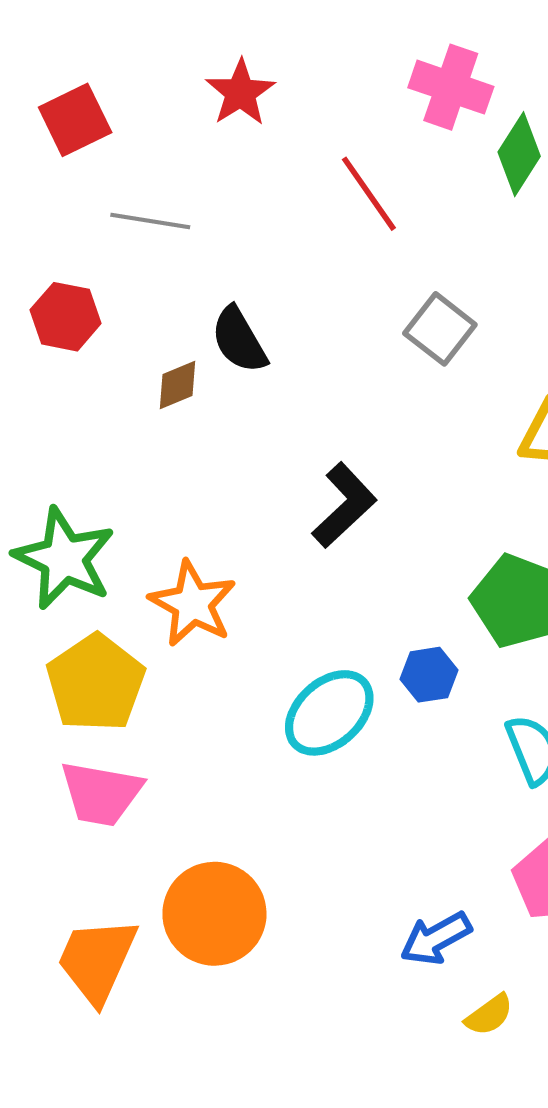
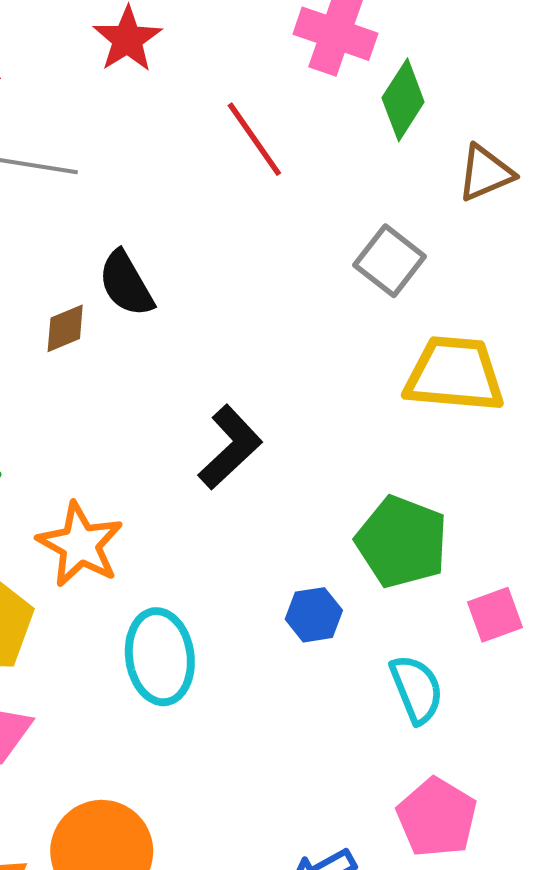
gray square: (440, 329) -> (390, 261), moved
cyan ellipse: (329, 713) -> (160, 657), moved, turned -56

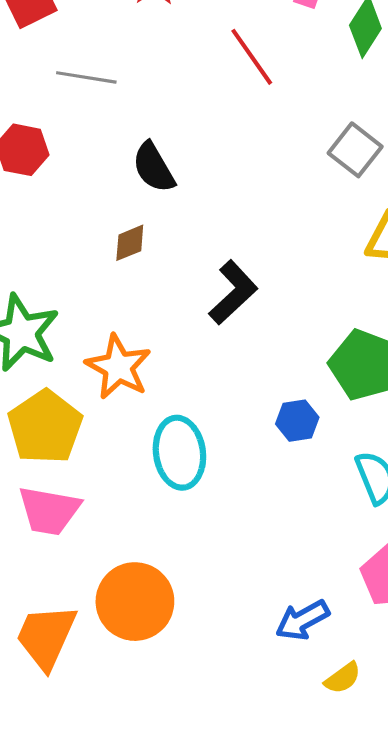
brown diamond: (65, 328) -> (130, 243), moved

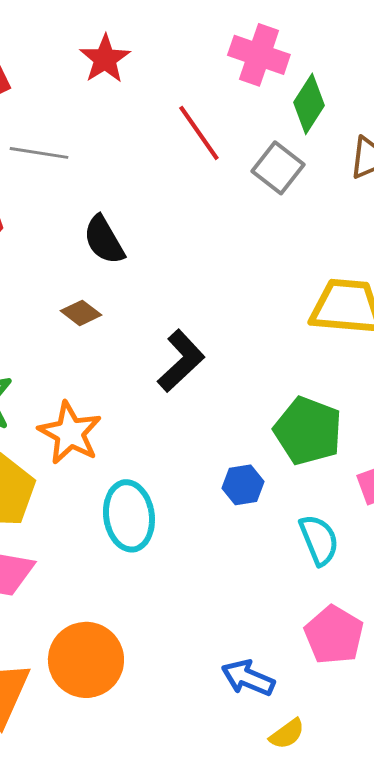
gray square: (355, 150) -> (278, 168), moved
brown diamond: (130, 243) -> (81, 313), turned 60
blue arrow: (302, 620) -> (248, 678), turned 52

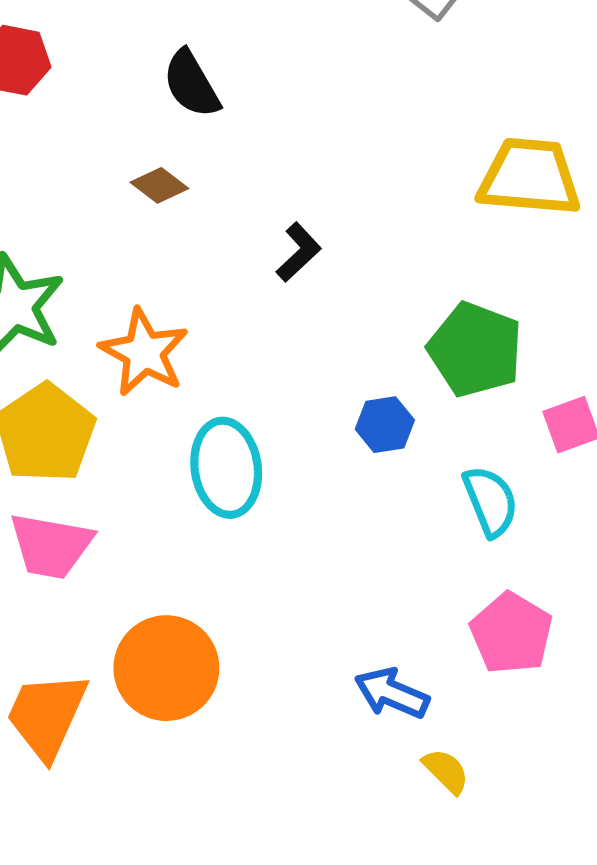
black L-shape: (181, 361) -> (299, 252), size x0.7
yellow semicircle: (287, 734) -> (446, 771), turned -99

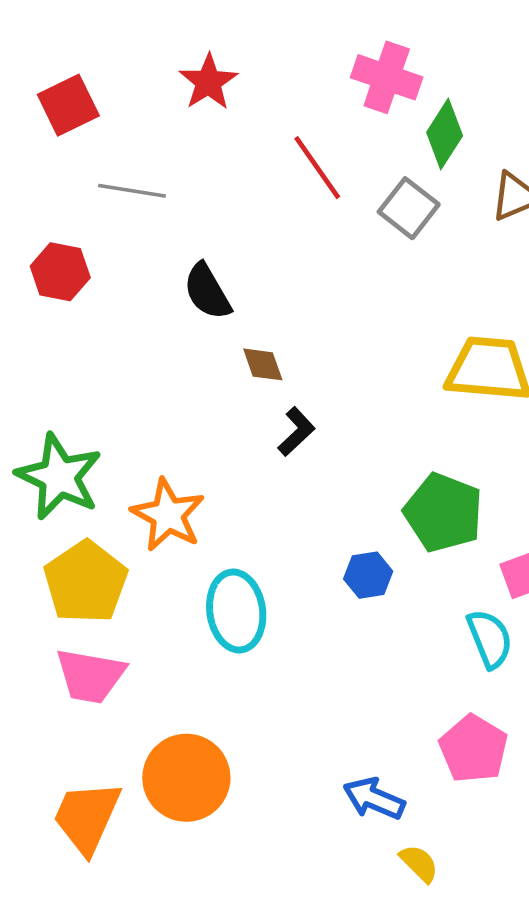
brown diamond: (159, 185) -> (263, 364), moved, turned 33
cyan semicircle: (490, 501) -> (490, 639), moved

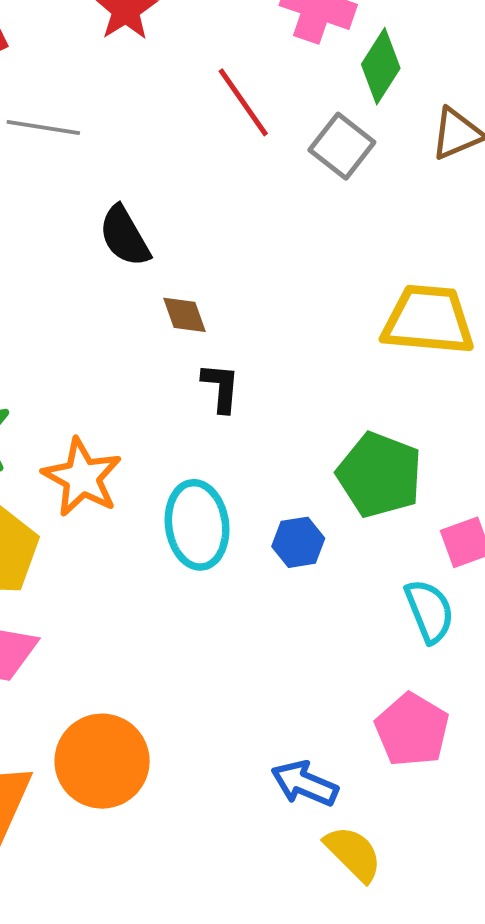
black L-shape: (296, 432) -> (221, 387), turned -42
cyan ellipse: (236, 611) -> (197, 525), moved
yellow semicircle: (419, 863) -> (353, 854), size x1.4

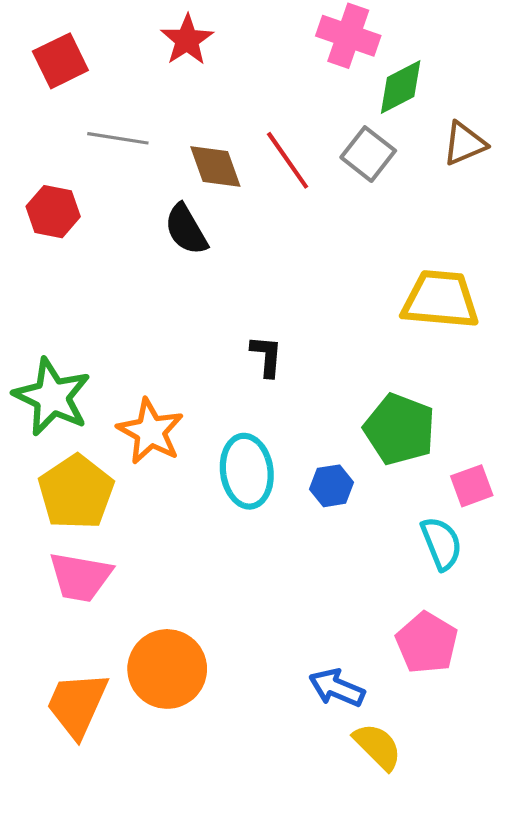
green diamond: (381, 66) -> (401, 87), turned 30
red line: (243, 102) -> (288, 160), moved
brown diamond: (185, 315) -> (215, 167), moved, size x1.4

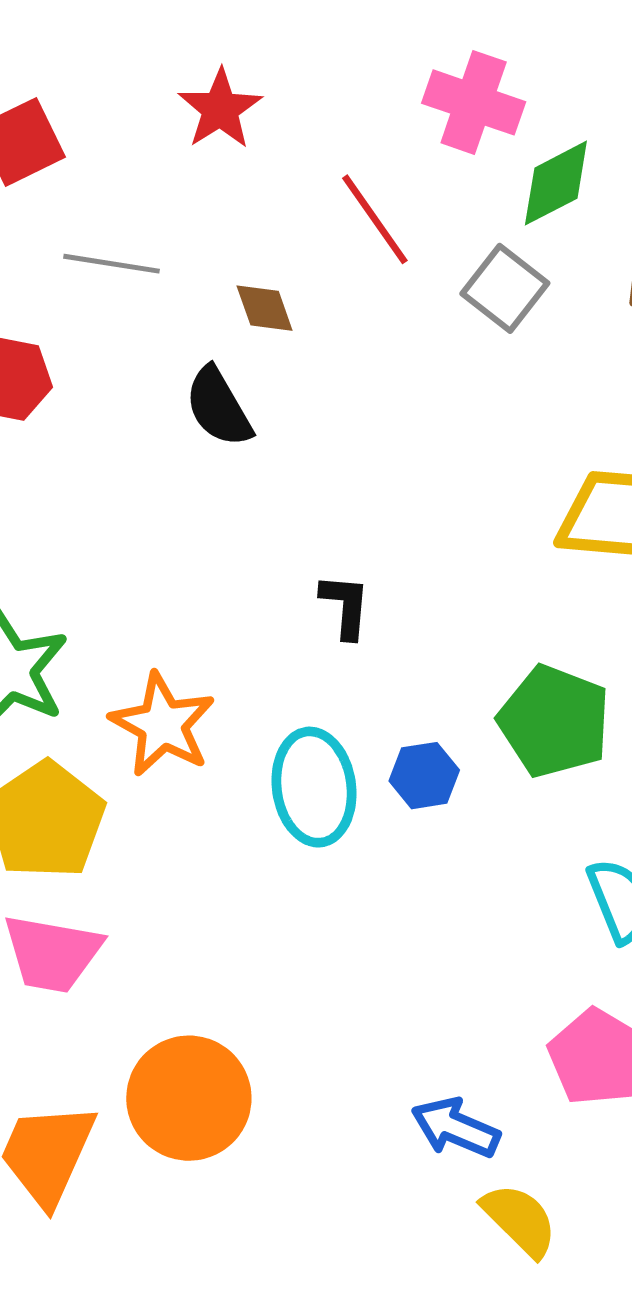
red line: (288, 160) -> (375, 219), moved
brown diamond: (215, 167) -> (265, 308), size x0.7
blue hexagon: (332, 486) -> (424, 776), moved

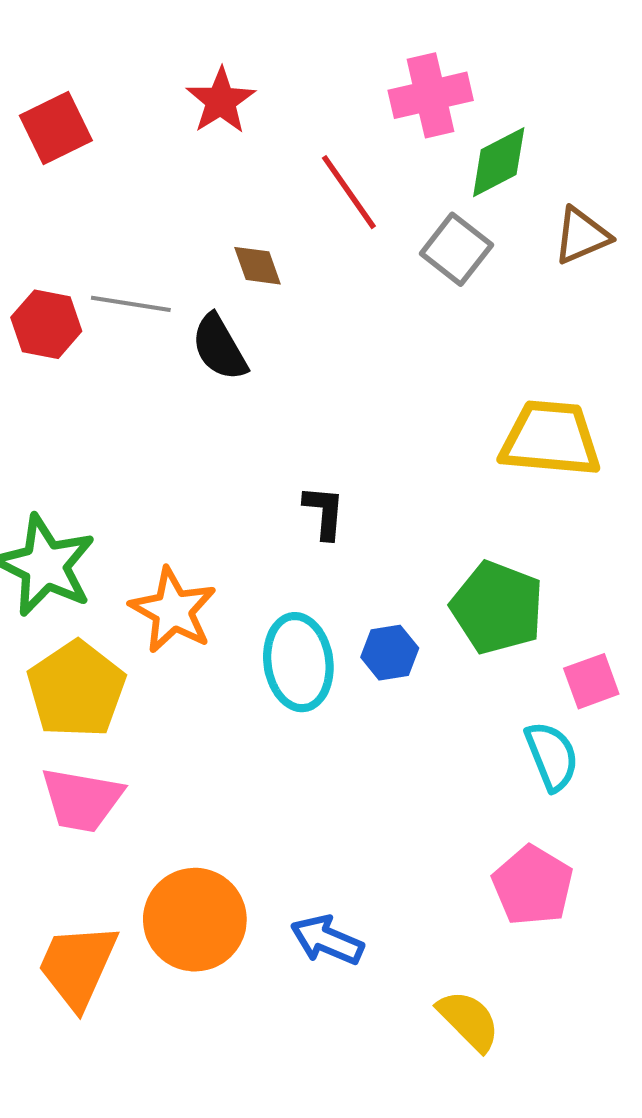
pink cross: (474, 102) -> (431, 95), turned -32
gray line: (112, 264) -> (131, 304), moved
blue arrow: (456, 1128) -> (327, 940), moved

